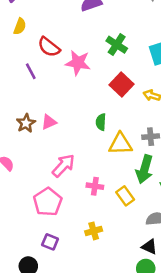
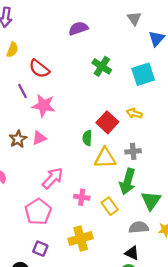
pink star: (78, 63) -> (44, 106), moved
red square: (122, 85) -> (107, 122), moved
yellow cross: (94, 231) -> (81, 239), size x1.5

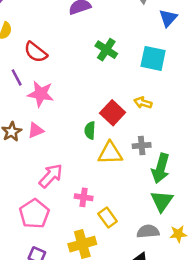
cyan square: (143, 74) -> (153, 58), turned 30
green arrow: (127, 182) -> (161, 168), moved
yellow rectangle: (110, 206) -> (108, 218), moved

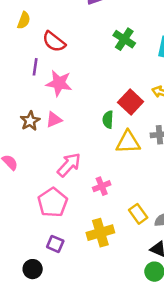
purple line: (17, 77) -> (35, 67), turned 36
pink cross: (84, 197) -> (102, 186), turned -30
yellow rectangle: (108, 218) -> (138, 214), moved

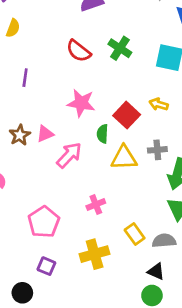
red semicircle: (54, 42) -> (78, 51), moved
pink star: (59, 83) -> (81, 103), moved
pink arrow: (69, 165) -> (69, 155), moved

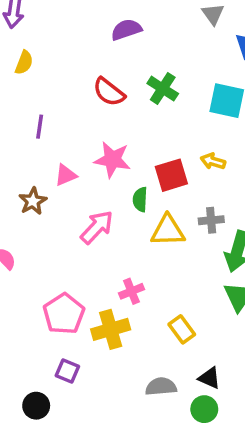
red square: (127, 115) -> (171, 175), turned 30
pink triangle: (45, 134) -> (66, 175), moved
gray semicircle: (164, 241) -> (161, 387), moved
yellow cross: (95, 254) -> (111, 329), moved

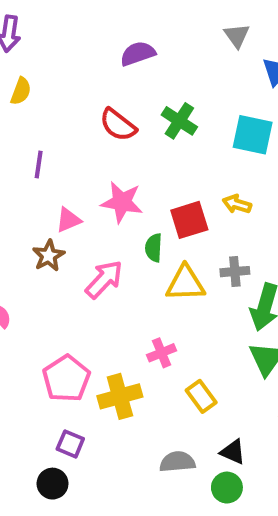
brown star: (33, 201) -> (49, 256), moved
pink cross: (131, 291) -> (162, 353), moved
black circle: (36, 406) -> (53, 484), moved

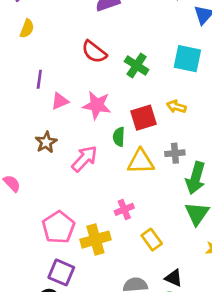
green cross: (179, 121) -> (137, 66), moved
pink triangle: (68, 220) -> (60, 101), moved
purple square: (70, 444) -> (61, 272), size x1.4

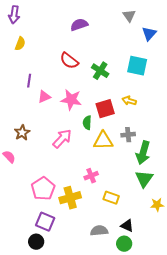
brown star: (46, 142) -> (22, 133), moved
yellow rectangle: (152, 240) -> (111, 198), turned -35

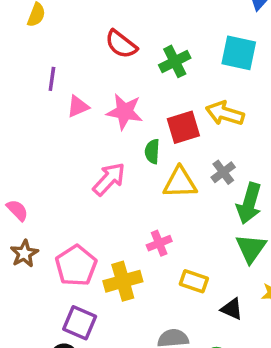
green cross: (100, 71) -> (175, 61), turned 30
yellow arrow: (129, 101) -> (225, 113), size x1.5
brown star: (22, 133) -> (24, 254), moved
gray cross: (128, 135) -> (223, 172), turned -32
black triangle: (127, 226) -> (232, 309), moved

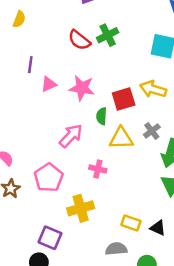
green cross: (175, 61) -> (108, 35), moved
pink cross: (159, 243) -> (98, 169), moved, turned 35
pink pentagon: (76, 266) -> (49, 178), moved
yellow rectangle: (194, 281) -> (131, 223), moved

